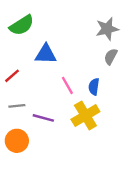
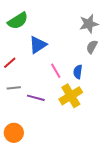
blue triangle: (46, 54) -> (38, 45), turned -36
orange circle: (17, 141) -> (14, 133), moved

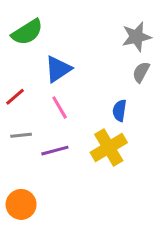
pink line: (56, 71) -> (60, 107), moved
purple line: (36, 98) -> (55, 151), turned -30

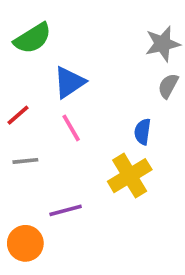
purple line: (55, 151) -> (66, 210), moved

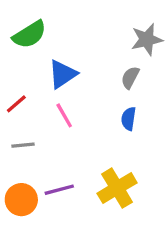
gray semicircle: (168, 86) -> (130, 77), moved
yellow cross: (130, 176) -> (117, 188), moved
orange circle: (25, 243) -> (21, 200), moved

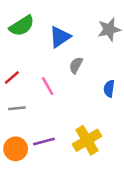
blue triangle: (63, 74) -> (60, 37), moved
gray semicircle: (130, 77) -> (76, 65), moved
blue semicircle: (129, 119) -> (109, 89), moved

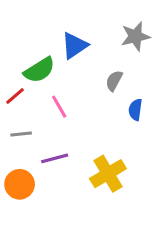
green semicircle: (22, 26) -> (39, 70), moved
gray semicircle: (76, 65) -> (114, 81), moved
purple line: (44, 141) -> (55, 158), moved

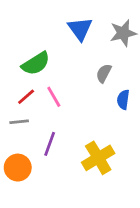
blue triangle: (74, 46) -> (80, 29), moved, turned -32
red line: (15, 96) -> (26, 97), moved
purple line: (55, 158) -> (50, 144), turned -55

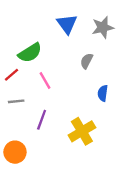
red line: (26, 97) -> (12, 75), moved
blue semicircle: (123, 100) -> (103, 93), moved
orange circle: (18, 168) -> (15, 152), moved

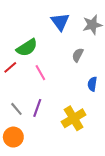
gray line: (16, 101) -> (16, 109), moved, turned 56

